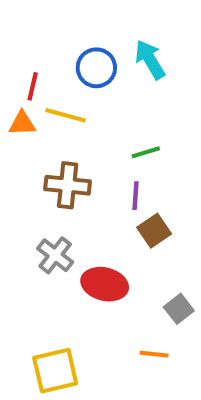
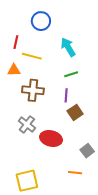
cyan arrow: (150, 60) -> (68, 47), moved
blue circle: (96, 68) -> (41, 21), moved
orange triangle: (22, 123) -> (14, 70), moved

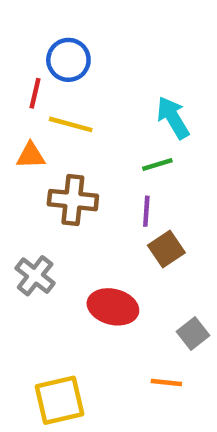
blue circle: (41, 21) -> (68, 60), moved
cyan arrow: (68, 47) -> (173, 118), moved
gray cross: (27, 124) -> (35, 276), moved

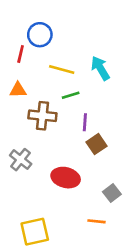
yellow line: (71, 124) -> (62, 69), moved
green line: (157, 164) -> (71, 95), moved

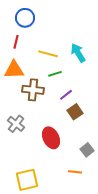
blue circle: (40, 35) -> (25, 18), moved
orange triangle: (18, 90) -> (14, 70), size x1.5
purple line: (85, 122) -> (66, 95), turned 48
red ellipse: (66, 178) -> (51, 138), turned 50

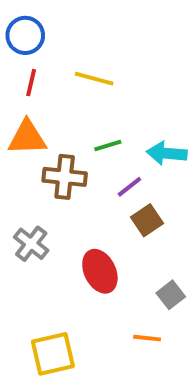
blue circle: (25, 18) -> (25, 35), moved
cyan arrow: (78, 53) -> (167, 153), moved, turned -54
yellow line: (48, 54) -> (94, 79), moved

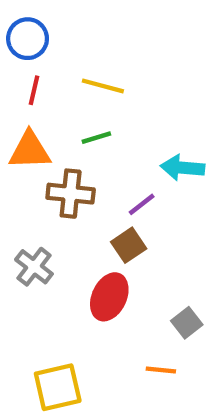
green line: (108, 145) -> (96, 138), moved
brown square: (147, 220) -> (129, 245), moved
red ellipse: (100, 271) -> (109, 297), turned 51

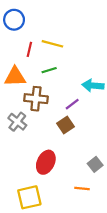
red line: (34, 90) -> (29, 49), moved
gray cross: (34, 267) -> (17, 122), moved
red ellipse: (109, 297) -> (46, 162), moved

